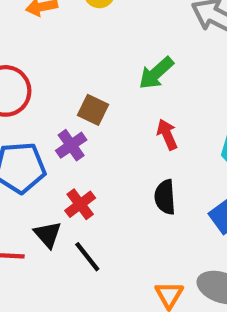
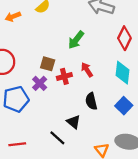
red cross: (80, 204) -> (64, 76), moved, turned 32
black triangle: (48, 235) -> (73, 122), moved

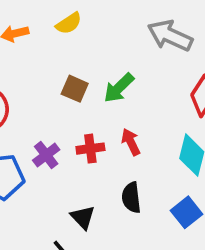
brown square: (48, 64) -> (75, 89), moved
black triangle: (73, 122) -> (83, 217), moved

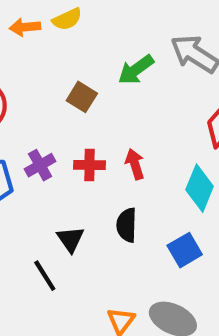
yellow semicircle: (69, 23) -> (67, 19), moved
green arrow: (119, 88) -> (136, 70), moved

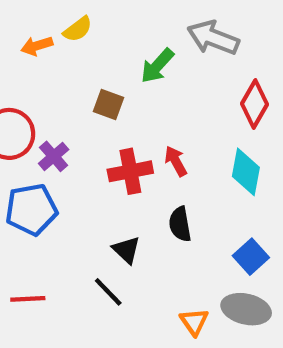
purple cross: (40, 165) -> (54, 156), moved
red cross: (90, 165) -> (130, 171), size x1.4
blue square: (185, 250) -> (251, 257), moved

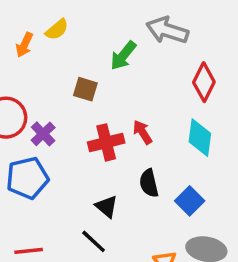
orange arrow: (37, 46) -> (24, 45), turned -45
blue square: (251, 257) -> (190, 201), moved

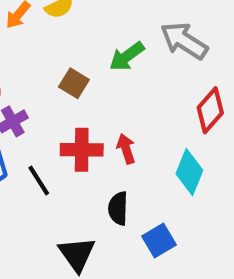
black triangle: (106, 206) -> (77, 254), moved, size x1.4
black line: (94, 241) -> (39, 180), moved

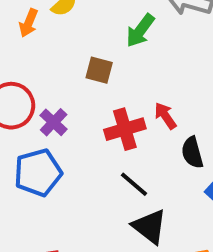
black line: (39, 180) -> (134, 184), moved
black semicircle: (118, 208) -> (192, 153), moved

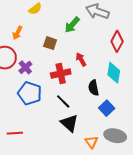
orange arrow: (29, 23) -> (17, 33), moved
red arrow: (165, 116) -> (81, 59), moved
blue pentagon: (38, 173) -> (30, 93), moved, turned 30

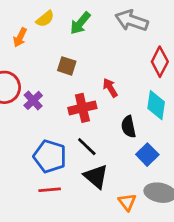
green arrow: (72, 25) -> (80, 23), moved
orange arrow: (17, 33) -> (20, 37), moved
blue pentagon: (30, 93) -> (50, 156), moved
red line: (15, 133) -> (50, 190), moved

